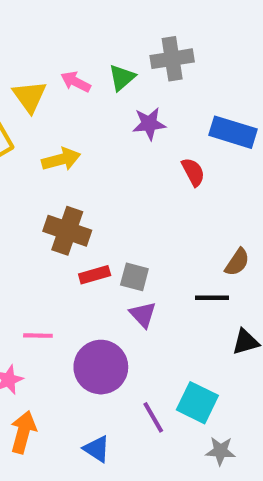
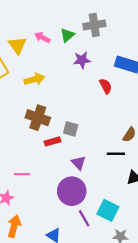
gray square: (134, 277) -> (71, 129), moved
purple circle: (101, 367) -> (72, 191), moved

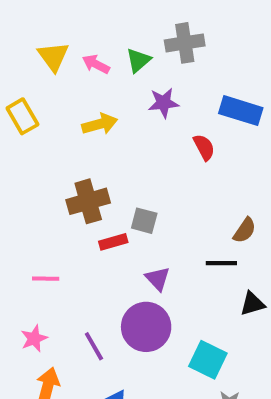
yellow triangle: (17, 45) -> (53, 56), moved
yellow arrow: (34, 79) -> (100, 124), moved
brown cross: (38, 118) -> (88, 201), turned -35
pink line: (22, 174) -> (46, 279), moved
purple line: (84, 218) -> (94, 346), moved

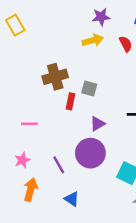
yellow arrow: (100, 124) -> (93, 40), moved
red rectangle: (113, 242) -> (70, 101), turned -63
purple triangle: (158, 279) -> (97, 124), turned 42

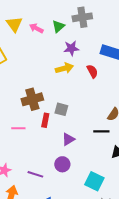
pink line: (29, 124) -> (18, 128), moved
purple circle: (90, 153) -> (62, 164), size x0.6
purple line: (59, 165) -> (35, 174), turned -42

